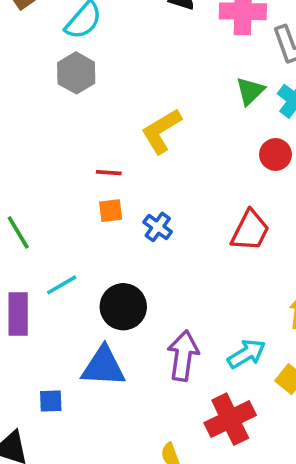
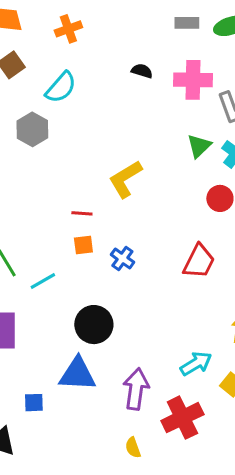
gray hexagon: (76, 73) -> (32, 129), moved
cyan line: (62, 285) -> (43, 281), moved
purple arrow: (183, 356) -> (136, 389), moved

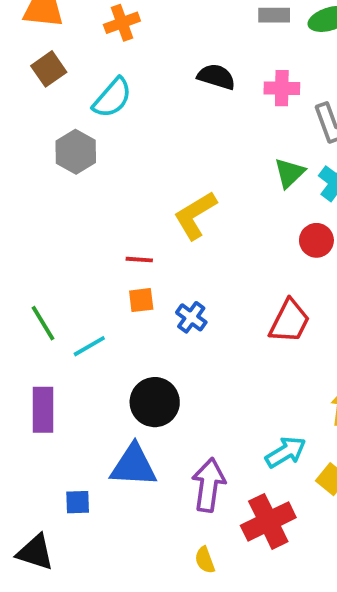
black semicircle: (142, 71) -> (216, 77), size x1.4
pink cross: (193, 80) -> (282, 88), size x0.7

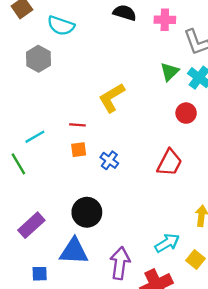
cyan semicircle: (112, 98) -> (61, 26), turned 68
cyan line: (89, 346) -> (35, 137), moved
purple rectangle: (43, 410) -> (31, 225), moved, turned 48

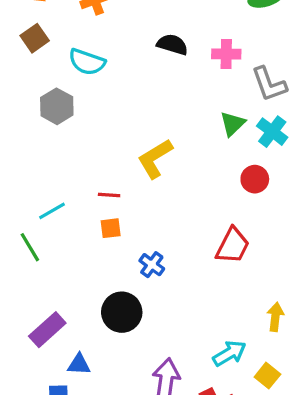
blue cross: (109, 160) -> (152, 265), moved
blue triangle: (74, 251) -> (79, 364), moved, size x0.6

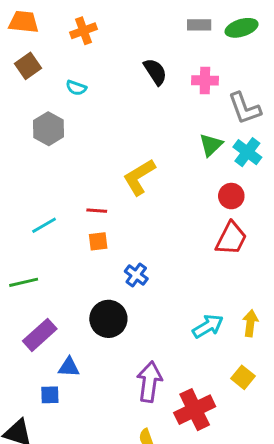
black semicircle: (172, 45) -> (155, 72), turned 40
cyan semicircle: (87, 62) -> (76, 88), size x0.6
red trapezoid: (233, 246) -> (231, 238), moved
green line: (30, 247) -> (24, 282), moved, turned -72
cyan arrow: (229, 353) -> (208, 326), moved

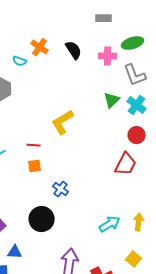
green ellipse: (242, 28) -> (133, 43), moved
orange cross: (84, 31) -> (40, 47), moved, turned -36
red circle: (231, 196) -> (137, 135), moved

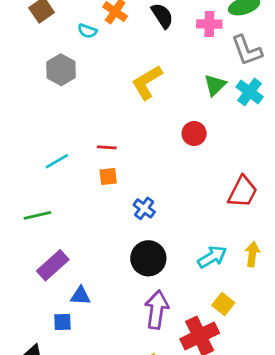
yellow L-shape: (63, 122) -> (147, 82), moved
red circle: (137, 135) -> (194, 134), moved
red trapezoid: (126, 164) -> (243, 192), moved
black circle: (42, 219) -> (148, 258), moved
yellow square: (134, 259) -> (223, 304), moved

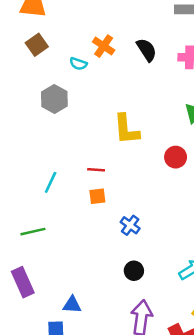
yellow L-shape: (147, 82) -> (126, 129), moved, turned -64
cyan line: (57, 161) -> (51, 182), turned -35
black circle: (148, 258) -> (134, 271), size x0.6
purple rectangle: (53, 265) -> (23, 282), moved, turned -72

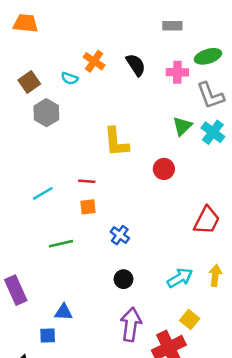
brown square: (37, 45) -> (29, 82), moved
cyan line: (51, 182) -> (43, 193), turned 35
green line: (33, 232) -> (61, 244), moved

